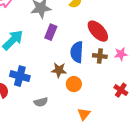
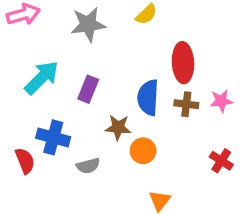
red ellipse: (98, 31) -> (183, 63), turned 40
purple rectangle: (51, 32) -> (88, 89), moved
gray semicircle: (41, 102) -> (88, 166), moved

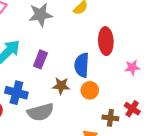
brown cross: (186, 104) -> (110, 118), moved
orange circle: (143, 151) -> (90, 90), moved
gray semicircle: (88, 166) -> (40, 112), size x1.6

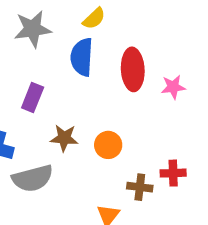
blue semicircle: (82, 65) -> (82, 57), moved
pink star: (132, 67) -> (173, 87), moved
red cross: (132, 109) -> (173, 173), turned -35

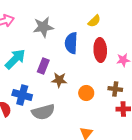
yellow semicircle: (94, 18) -> (94, 21), moved
brown star: (64, 138) -> (59, 80), moved
brown cross: (140, 187) -> (115, 89), moved

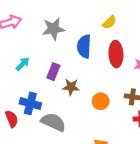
cyan arrow: (15, 59) -> (23, 64), size x0.6
gray semicircle: (43, 112) -> (53, 122), turned -140

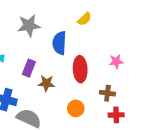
red ellipse: (116, 54) -> (80, 69), moved
orange circle: (101, 101) -> (76, 108), moved

